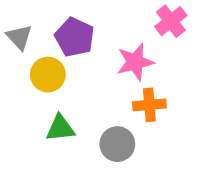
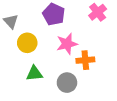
purple pentagon: (75, 37) -> (54, 14), moved
pink star: (135, 62) -> (67, 44), moved

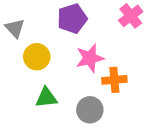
purple pentagon: (54, 14) -> (72, 19), turned 30

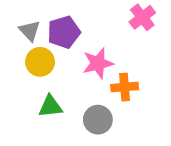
purple pentagon: (72, 19) -> (64, 32), moved
gray triangle: (15, 28) -> (30, 31), moved

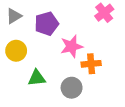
gray triangle: (30, 31) -> (14, 16), moved, turned 42
yellow circle: (40, 62) -> (16, 51), moved

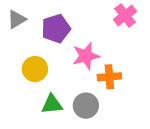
yellow circle: (16, 51) -> (35, 69), moved
green triangle: (37, 78) -> (52, 104), moved

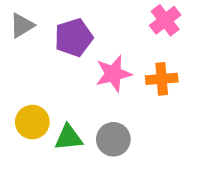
yellow circle: (35, 69) -> (32, 122), moved
orange cross: (109, 77) -> (162, 79), moved

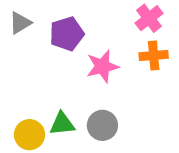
orange cross: (162, 79) -> (154, 55), moved
yellow circle: (32, 122) -> (29, 135), moved

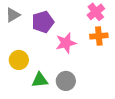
yellow circle: (29, 135) -> (19, 60), moved

